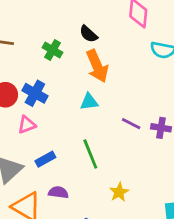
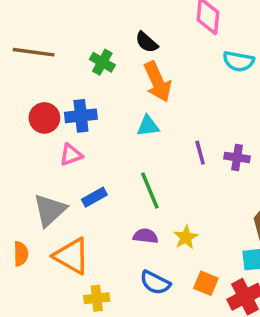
blue cross: (35, 93) -> (81, 116), turned -35
purple line: (131, 124) -> (200, 153), turned 48
purple semicircle: (58, 192) -> (146, 236), moved

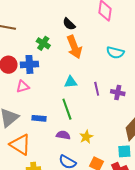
cyan semicircle: (238, 61) -> (115, 53), moved
green cross: (102, 62) -> (43, 43), moved
cyan triangle: (148, 126) -> (71, 82), moved
blue rectangle: (94, 197) -> (39, 118), moved, turned 32

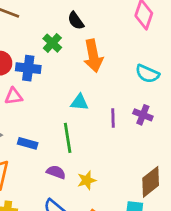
black semicircle: (69, 24) -> (76, 21), moved
purple cross: (118, 93) -> (143, 115), moved

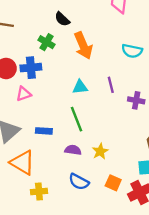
purple cross: (143, 115) -> (136, 100), moved
purple line: (113, 118) -> (111, 85), moved

